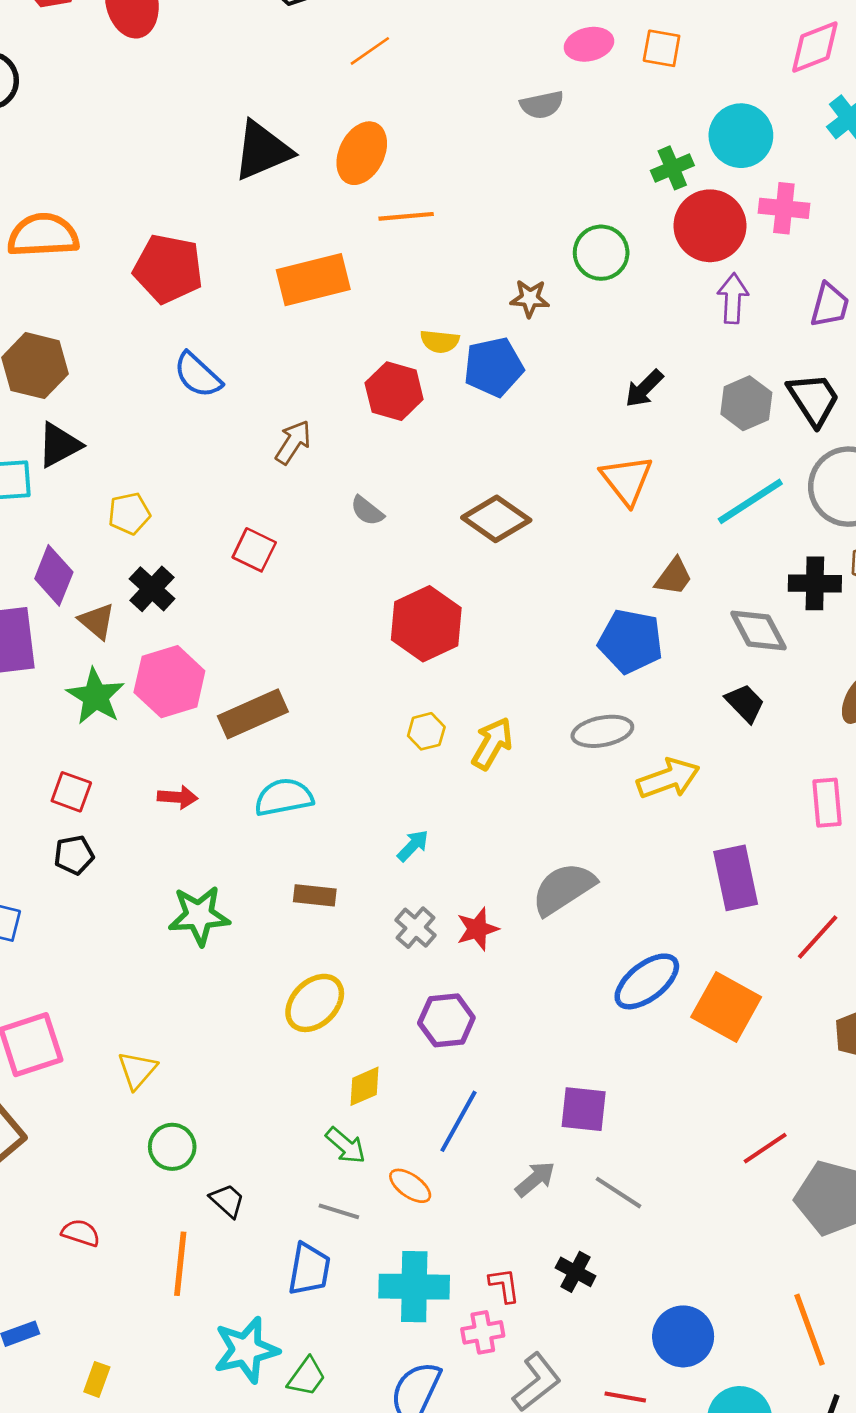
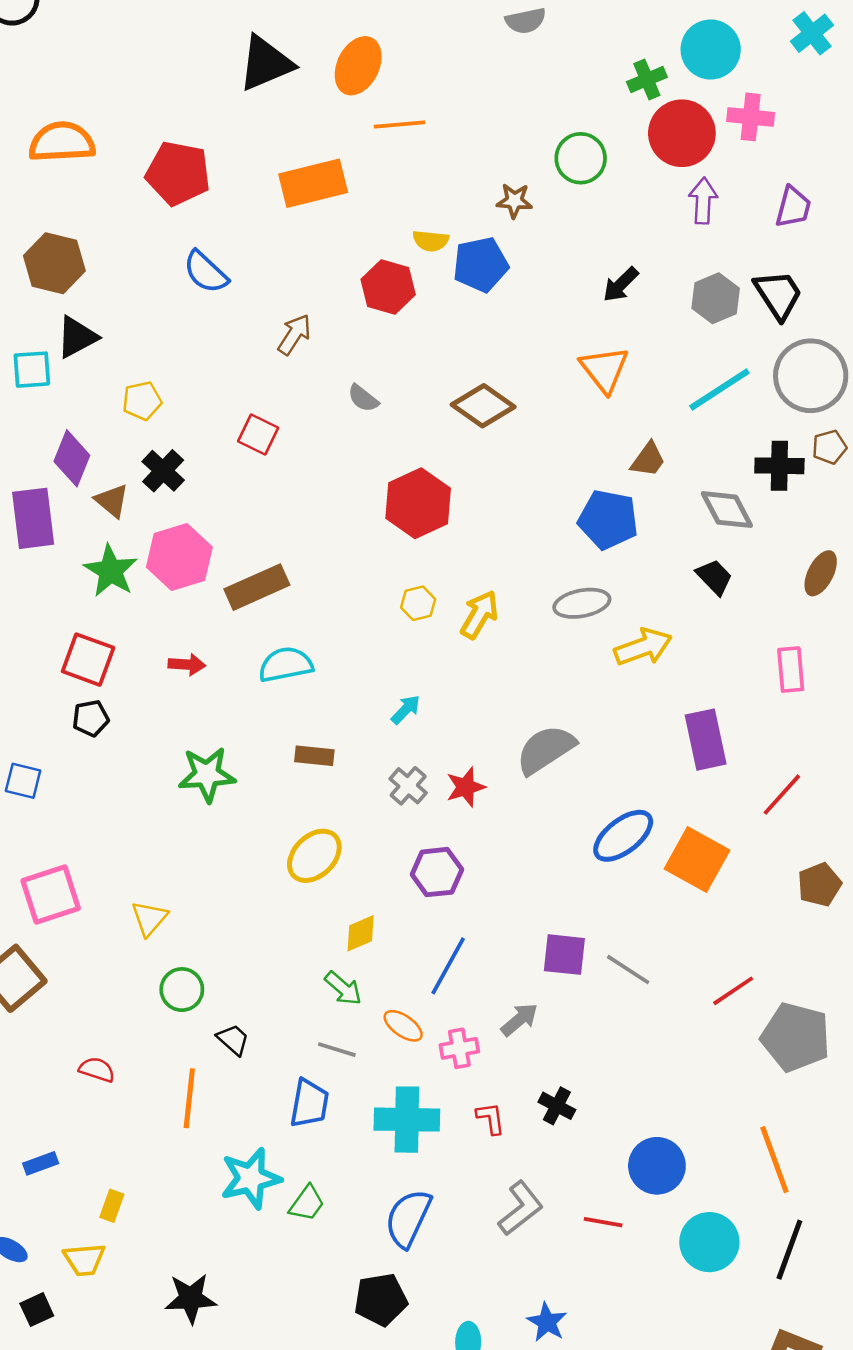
red square: (71, 792) -> (88, 660), size x1.4
gray line: (619, 1193) -> (628, 970), moved
pink cross: (483, 1332) -> (459, 1048), moved

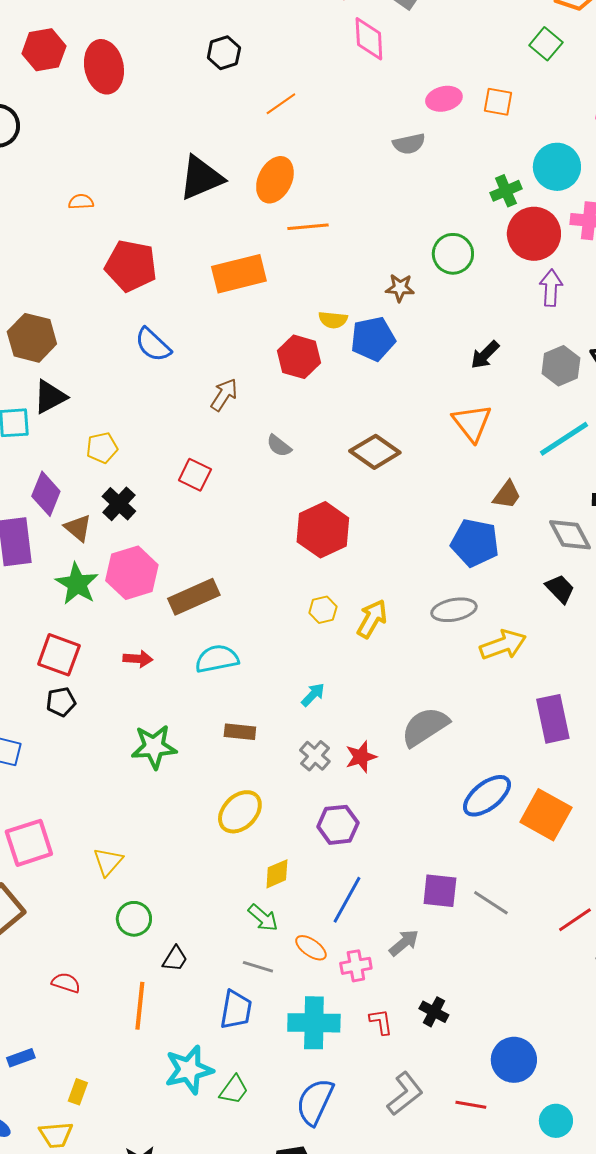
orange semicircle: (62, 142) -> (81, 202), moved, size x0.5
black trapezoid: (233, 1040) -> (175, 959), turned 80
cyan circle: (709, 1242) -> (556, 1121), size x0.7

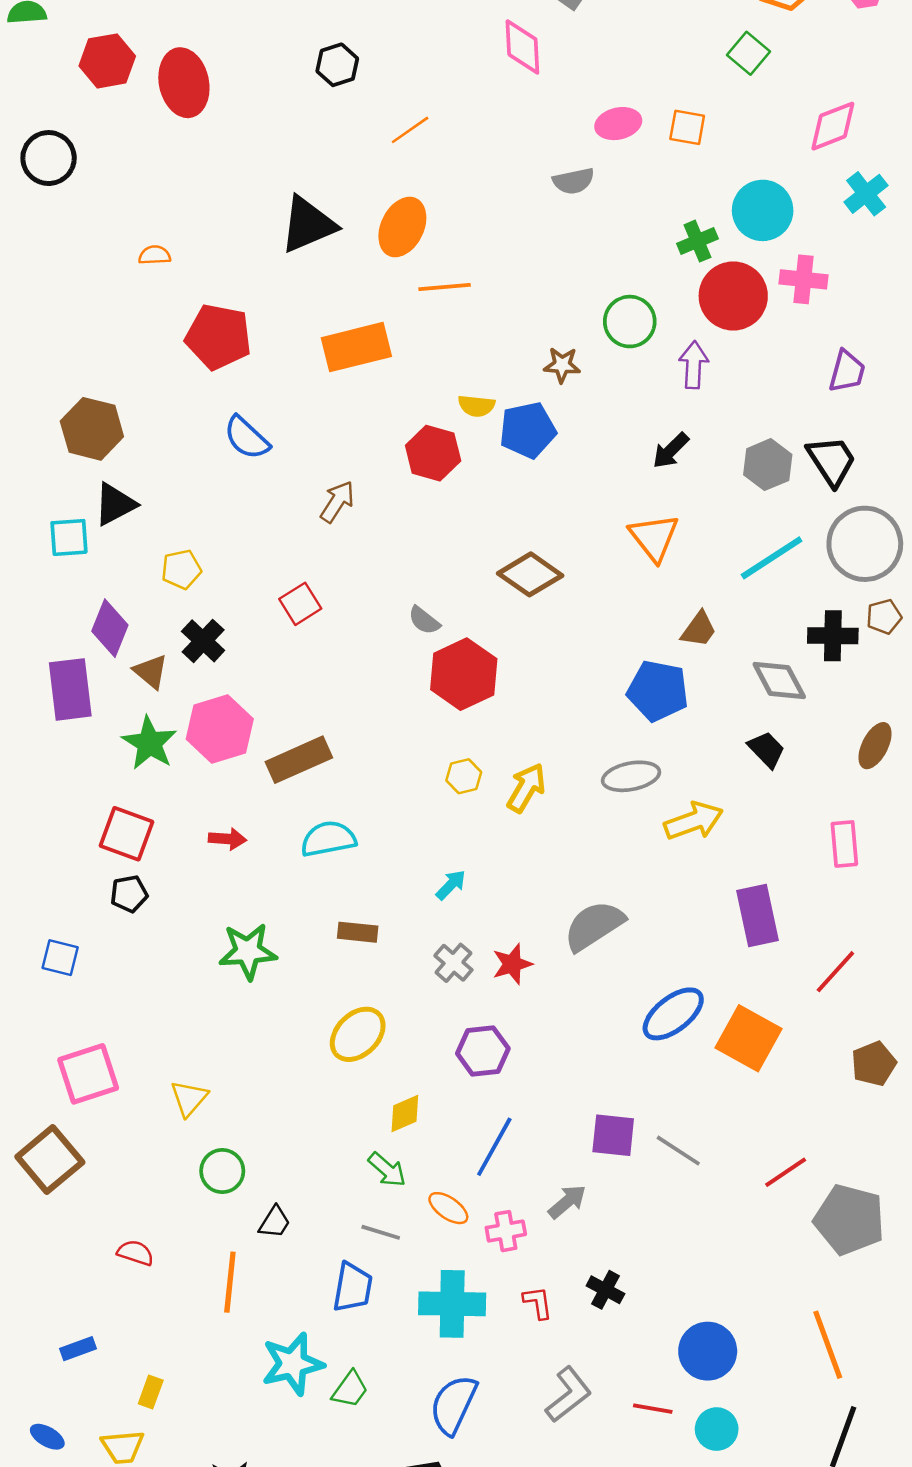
purple arrow: (551, 288) -> (694, 365), moved
gray semicircle: (279, 446) -> (424, 620), moved
red square: (195, 475) -> (300, 604), turned 32
cyan circle: (556, 1121) -> (717, 1429), moved

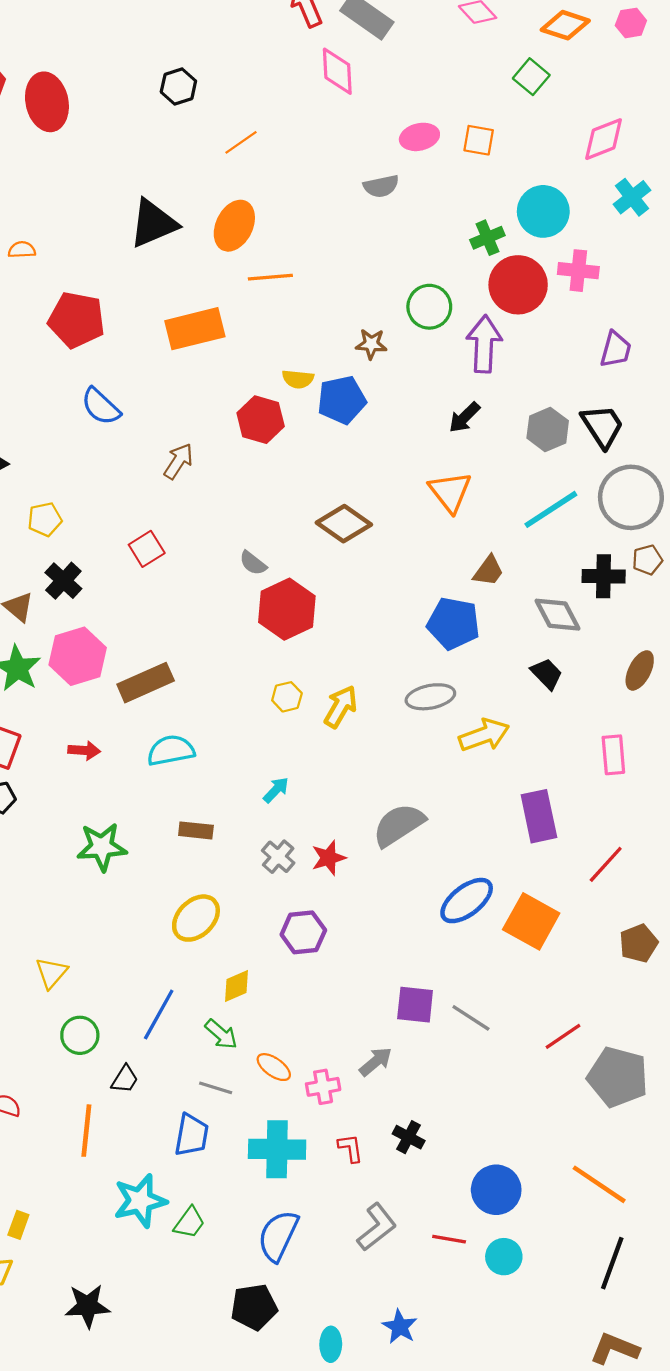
purple arrow: (694, 365) -> (484, 344), size x1.4
blue line: (494, 1147) -> (159, 1014), moved
orange line: (828, 1345) -> (599, 1184), turned -36

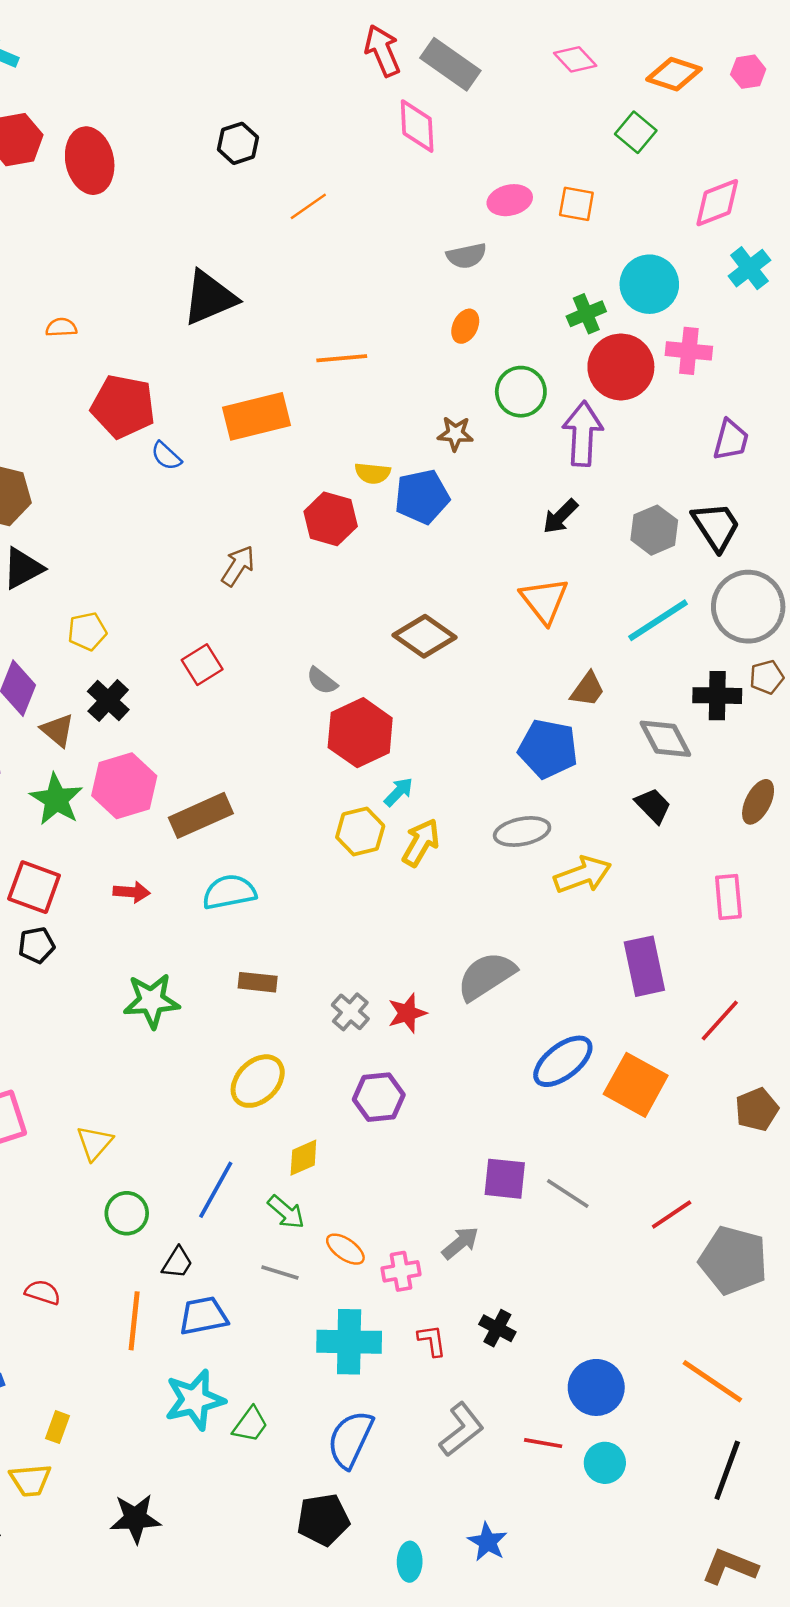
orange ellipse: (234, 226) -> (465, 326), moved, size x0.6
blue semicircle: (101, 406) -> (166, 456), moved, size x0.7
yellow hexagon: (287, 697) -> (360, 831), size x1.4
cyan arrow: (276, 790) -> (399, 792), moved
blue trapezoid: (192, 1135) -> (203, 1316), moved, turned -111

